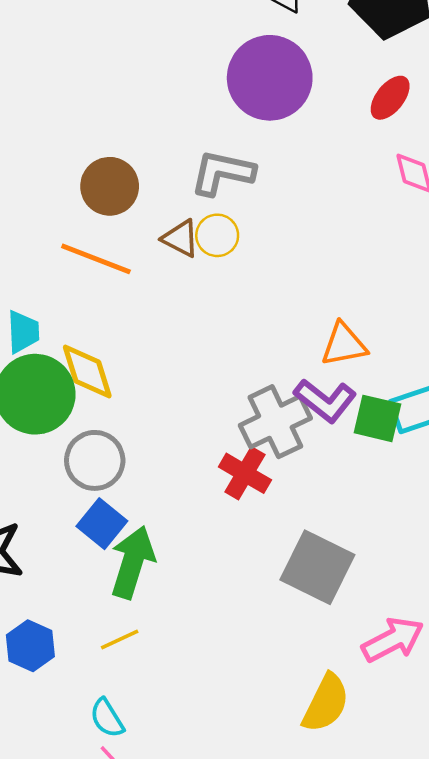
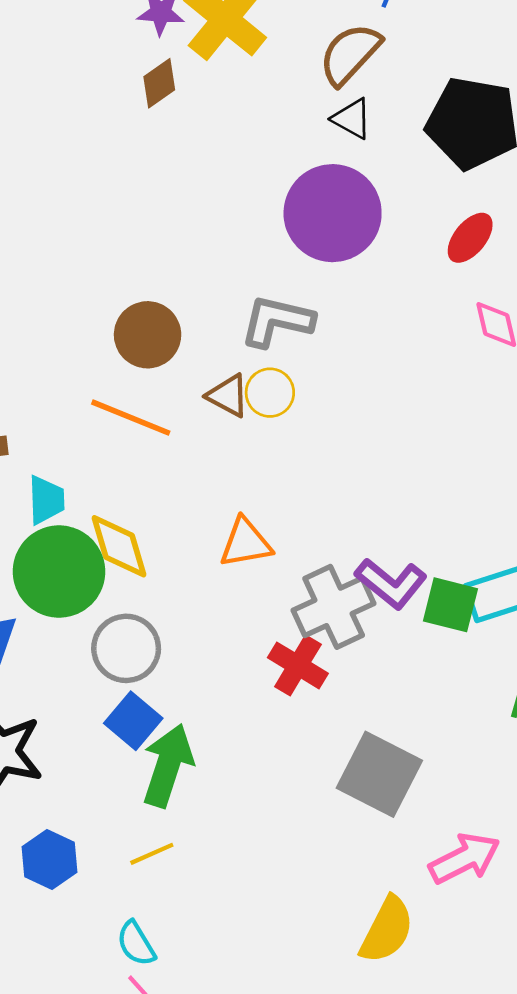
orange triangle: (344, 344) -> (246, 543), moved

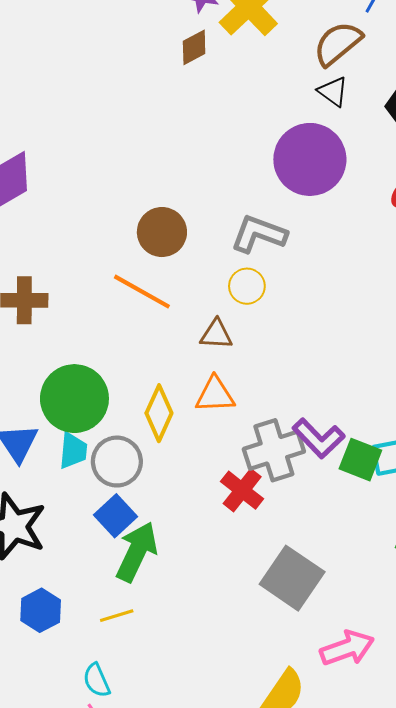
brown triangle: (228, 396) -> (216, 334), moved, turned -32
cyan trapezoid: (46, 500) -> (73, 451), moved
yellow diamond: (119, 546) -> (159, 413), moved, turned 34

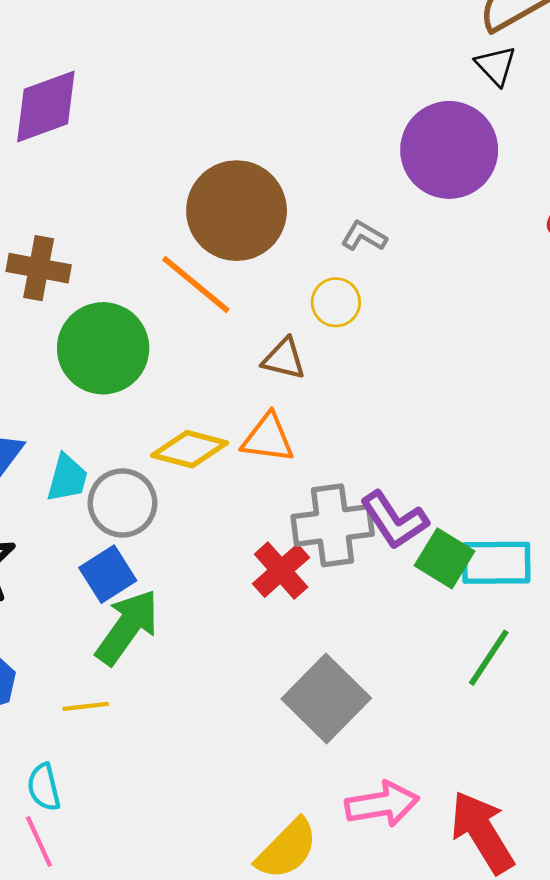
brown circle: (162, 232) -> (237, 211), size x1.5
gray L-shape: (259, 234) -> (364, 236), size x0.6
green circle: (74, 399) -> (103, 348), moved
yellow diamond: (159, 413) -> (190, 449), turned 70

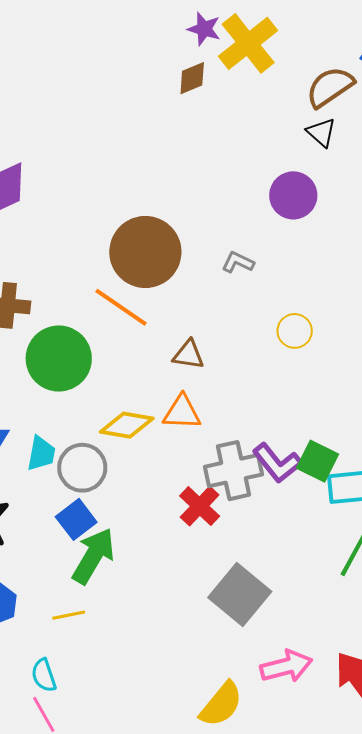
purple circle: (449, 150) -> (293, 195), size x0.7
yellow circle: (336, 302) -> (295, 331), moved
green square: (445, 558) -> (317, 461), moved

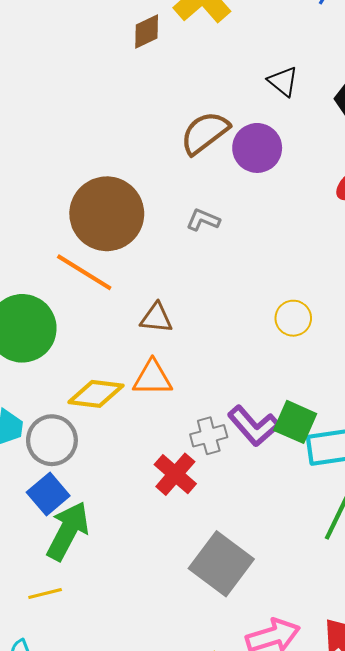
brown semicircle: (330, 87) -> (205, 133), moved
yellow circle: (295, 331) -> (293, 318), moved
gray cross: (233, 471) -> (209, 436), size x0.6

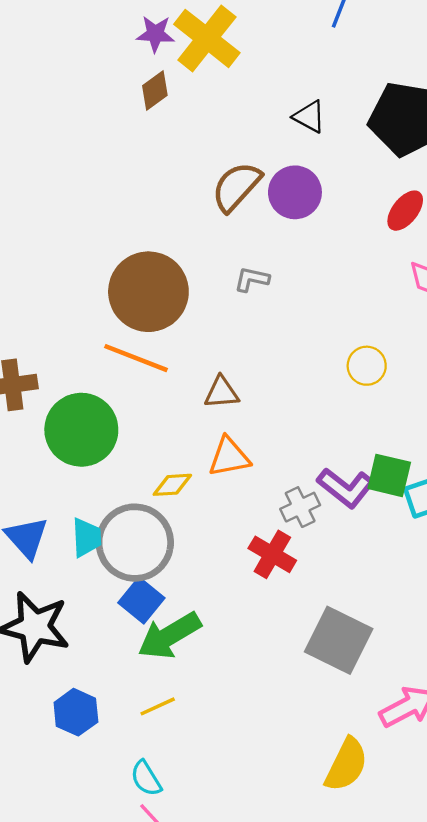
yellow diamond: (96, 394) -> (172, 485), size x0.7
gray circle: (52, 440) -> (135, 543), size x1.4
green arrow: (68, 531) -> (169, 636), turned -138

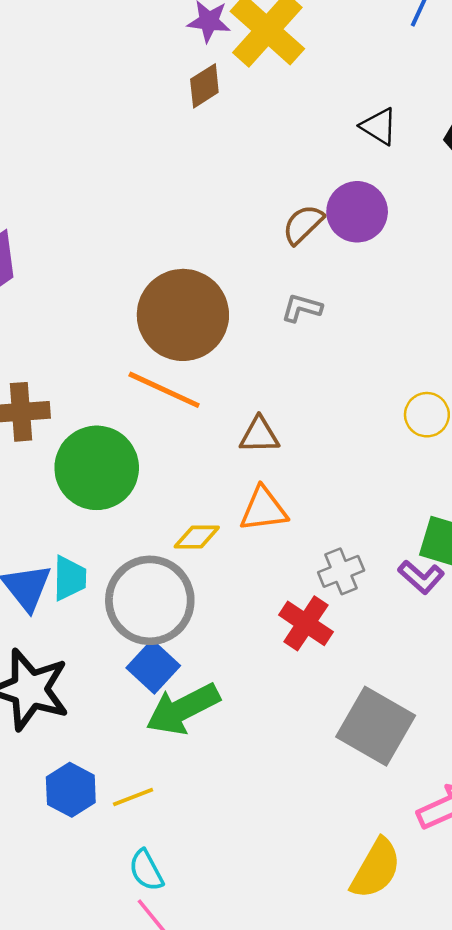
brown semicircle: (236, 187) -> (303, 224), moved, size x0.7
purple L-shape: (346, 488) -> (421, 577), moved, size x0.7
cyan trapezoid: (87, 538) -> (70, 578), moved
yellow line: (158, 706) -> (133, 797), moved

